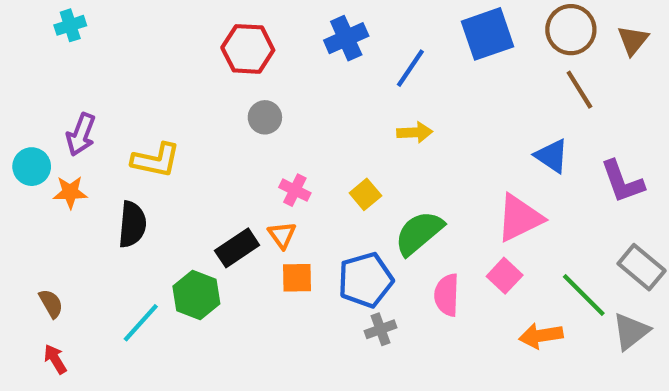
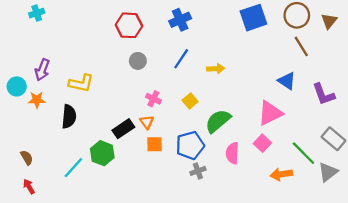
blue line: (410, 68) -> (181, 59), moved

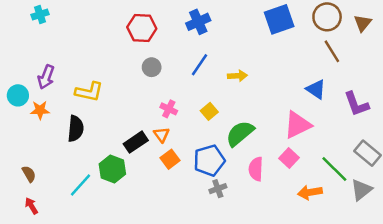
orange square: (155, 144) -> (170, 159), turned -36

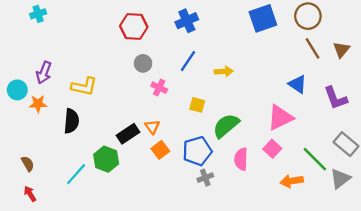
brown triangle: (363, 23) -> (341, 50), moved
pink cross: (169, 109) -> (159, 88), moved
yellow square: (209, 111) -> (197, 105), turned -35

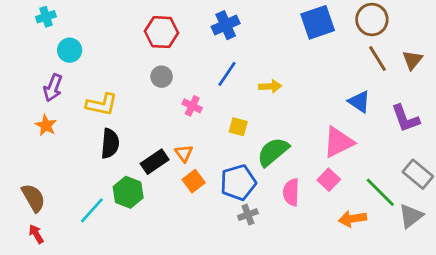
gray circle: (143, 63) -> (162, 77), moved
cyan circle: (17, 90) -> (70, 50), moved
orange star: (38, 104) -> (46, 125), turned 30
black semicircle: (71, 121) -> (110, 143), moved
brown semicircle: (28, 164) -> (33, 198), size x1.5

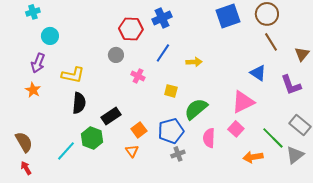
red hexagon: (162, 32) -> (131, 29), moved
brown triangle: (412, 60) -> (302, 54), moved
orange triangle: (184, 153) -> (132, 151), moved

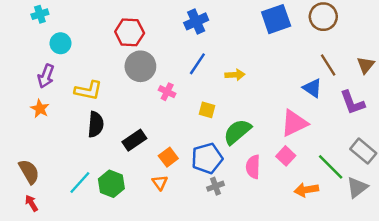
red hexagon: (131, 29) -> (130, 32), moved
brown line: (271, 42) -> (328, 65), moved
gray circle: (116, 55) -> (140, 66), size x1.6
green hexagon: (92, 138) -> (111, 184), moved

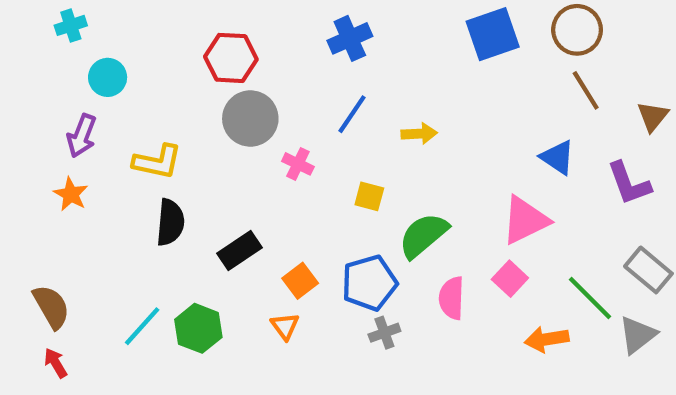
brown line: (328, 65) -> (586, 90), moved

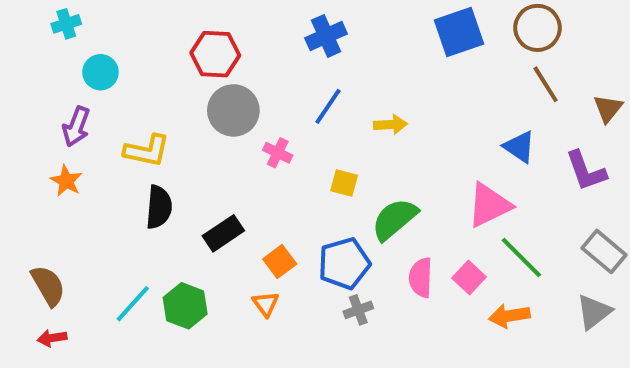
pink square: (510, 279) -> (469, 278), moved
green line: (590, 298) -> (521, 257), moved
red arrow: (56, 363) -> (52, 338), turned -68

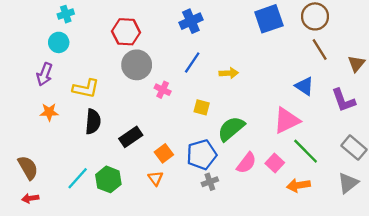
cyan cross: (66, 24) -> (66, 14), moved
orange star: (66, 181) -> (49, 112), moved, turned -30
pink semicircle: (421, 278) -> (246, 163), turned -145

